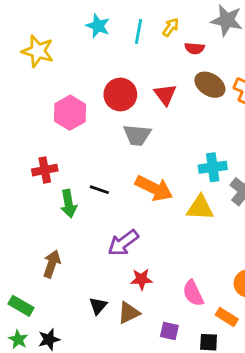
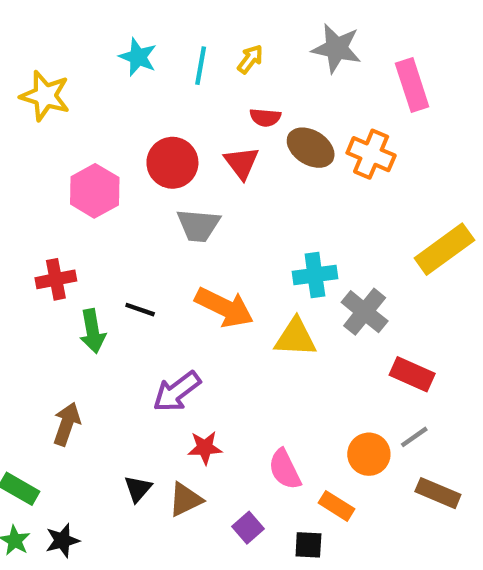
red semicircle: (195, 48) -> (265, 117), moved
purple square: (169, 331) -> (248, 528), turned 36

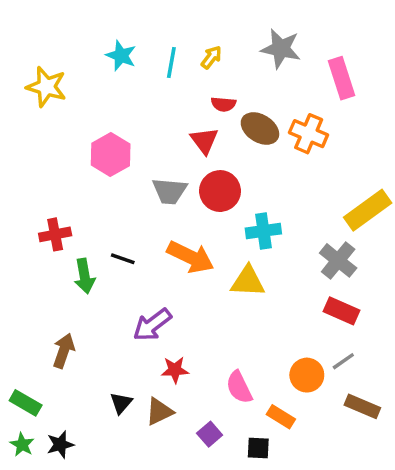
red circle: (172, 163) -> (220, 191), moved
pink hexagon: (95, 191) -> (111, 155), moved
gray cross: (365, 312) -> (338, 260), moved

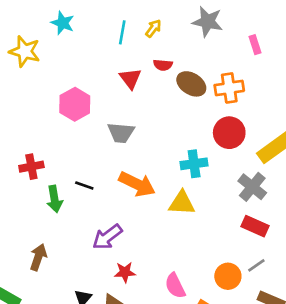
cyan star: (121, 56) -> (63, 23), moved
pink rectangle: (342, 78) -> (255, 45), size x0.6
orange cross: (309, 134) -> (229, 88), turned -32
red triangle: (204, 141) -> (130, 78), moved
red circle: (220, 191) -> (229, 133), moved

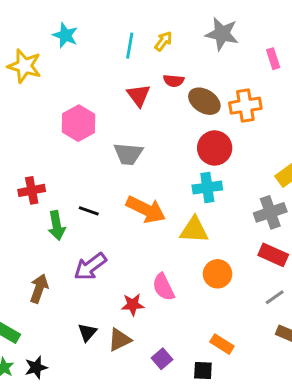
red circle: (229, 133) -> (215, 148), moved
gray cross: (252, 187) -> (270, 212), turned 32
purple arrow: (107, 237) -> (90, 267), moved
orange circle: (228, 276) -> (218, 274), moved
pink semicircle: (175, 286) -> (163, 287), moved

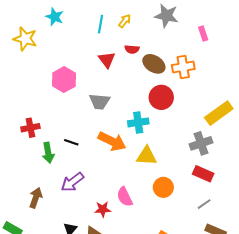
cyan cross: (207, 188) -> (138, 122), moved

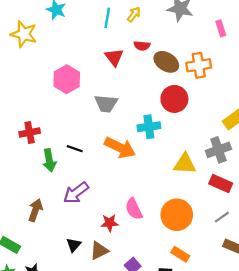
yellow triangle: (147, 156) -> (185, 164), moved
orange circle: (163, 187) -> (177, 215), moved, size x1.4

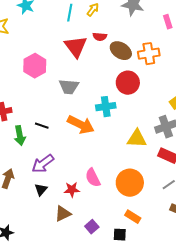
red triangle: (114, 57) -> (76, 47), size x1.4
black triangle: (74, 245) -> (41, 190), moved

